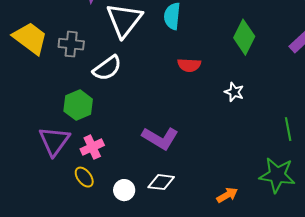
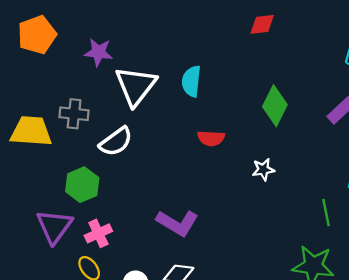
yellow trapezoid: (30, 38) -> (31, 131), moved, turned -33
white star: (234, 92) -> (263, 170), turned -30

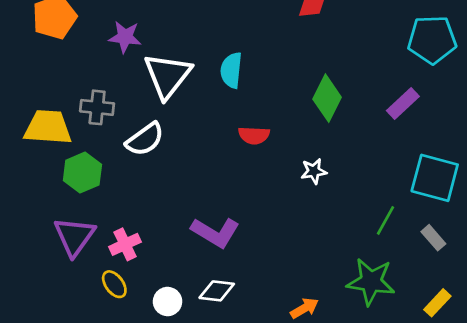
green hexagon: (82, 185) -> (82, 173), moved
green line: (326, 212) -> (386, 220), turned 40

